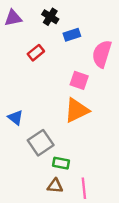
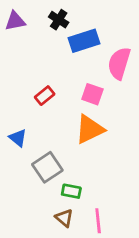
blue rectangle: (72, 35) -> (84, 41), size x1.5
red rectangle: (36, 53) -> (45, 96), moved
brown triangle: (55, 186) -> (64, 218), turned 35

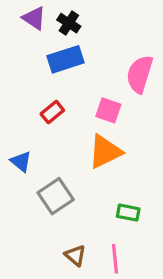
purple triangle: (15, 21) -> (34, 18), moved, turned 45
blue rectangle: (84, 41) -> (66, 59), moved
green rectangle: (71, 191) -> (128, 213), moved

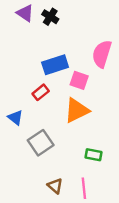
blue rectangle: (66, 59) -> (55, 65), moved
red rectangle: (52, 112) -> (41, 92), moved

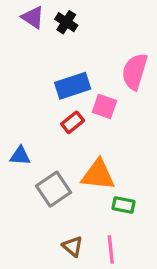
red rectangle: (41, 92) -> (73, 122), moved
orange triangle: (77, 110) -> (98, 175), moved, turned 32
blue triangle: (15, 118) -> (20, 156), turned -35

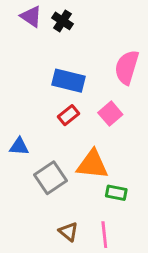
blue rectangle: (73, 86) -> (68, 81), turned 32
pink square: (104, 106) -> (110, 114), moved, turned 30

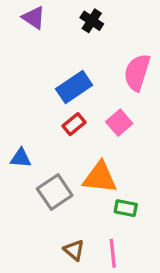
black cross: (62, 21) -> (92, 21), moved
blue rectangle: (68, 81) -> (74, 87), turned -48

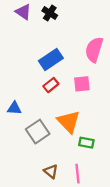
black cross: (92, 21) -> (50, 13), moved
pink square: (119, 123) -> (82, 84), turned 35
orange triangle: (100, 177) -> (69, 122), turned 40

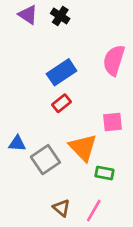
pink square: (82, 84) -> (113, 122), moved
blue triangle: (14, 108) -> (17, 143), moved
pink line: (77, 174) -> (94, 211), turned 36

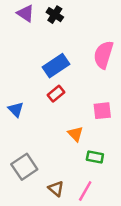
blue triangle: (17, 143) -> (16, 110), moved, turned 42
orange triangle: (83, 148) -> (75, 134), size x0.6
gray square: (45, 160) -> (24, 167), moved

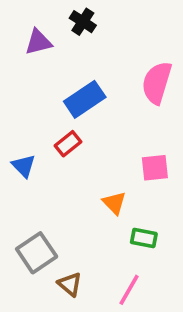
purple triangle: (26, 13) -> (38, 42), moved, turned -48
red rectangle: (56, 94) -> (68, 144), moved
brown triangle: (56, 189) -> (70, 284), moved

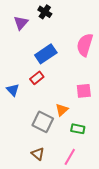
purple triangle: (38, 42) -> (21, 23), turned -35
orange triangle: (114, 203) -> (62, 110), turned 32
gray square: (37, 253) -> (43, 122), moved, turned -30

